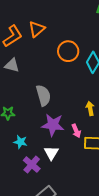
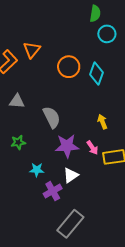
gray triangle: (12, 65) -> (17, 101), moved
white triangle: (51, 153) -> (71, 175), turned 35
purple cross: (32, 164) -> (53, 191), turned 30

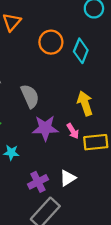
yellow arrow: (102, 122) -> (85, 103), size x1.5
white triangle: (71, 175) -> (68, 178), moved
purple cross: (53, 191) -> (38, 182), moved

